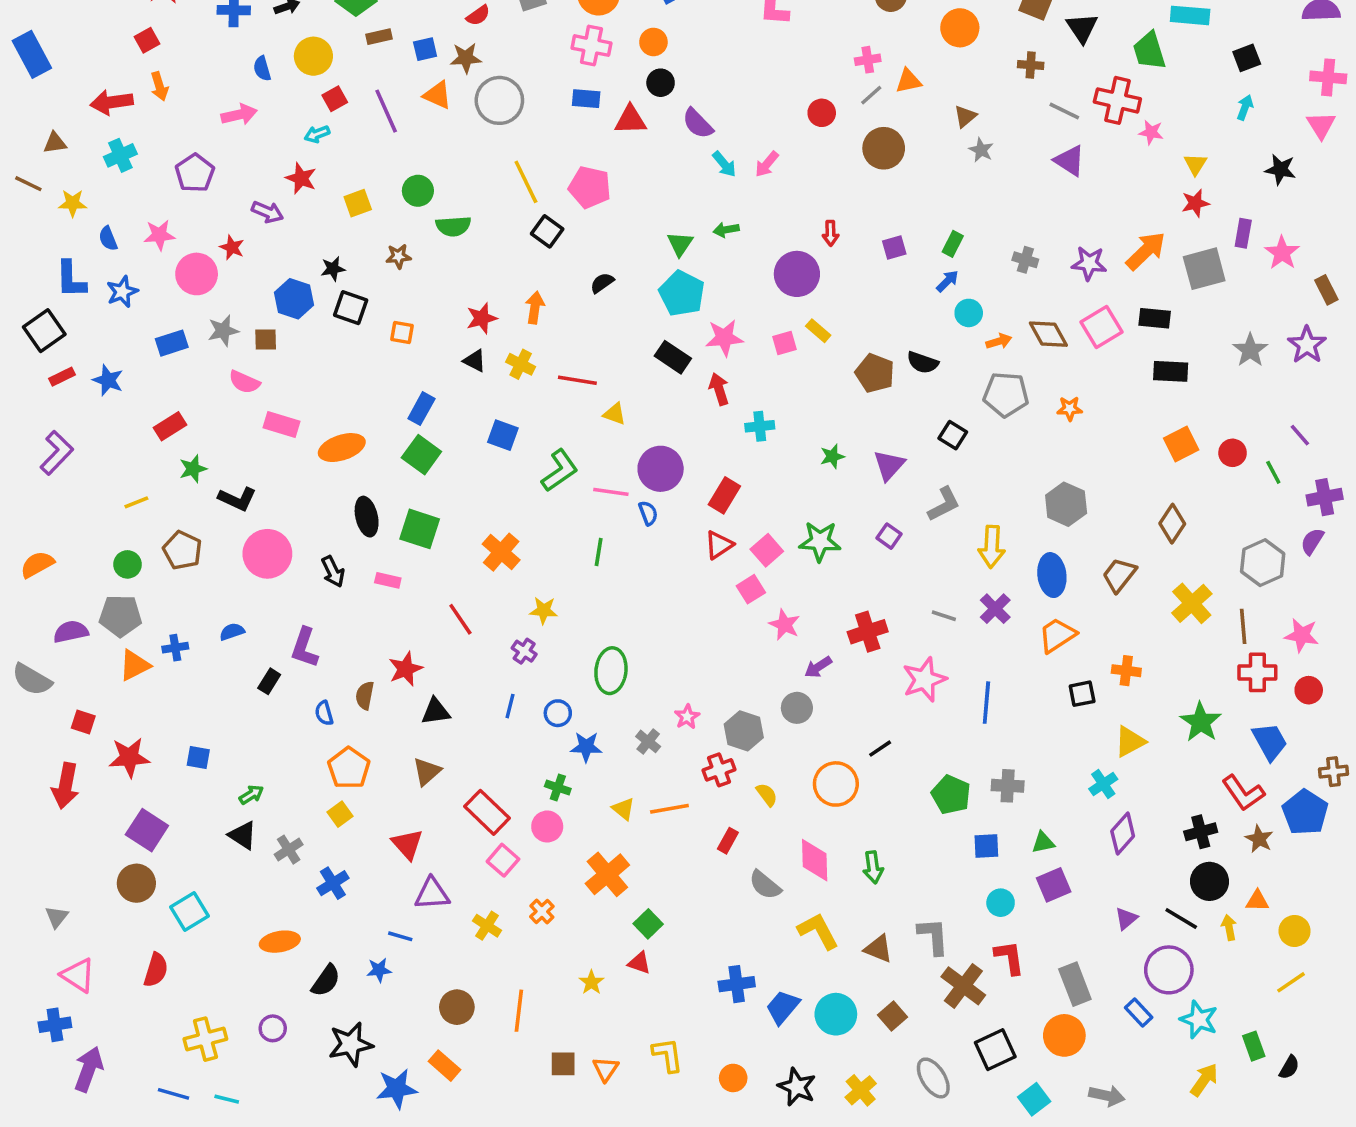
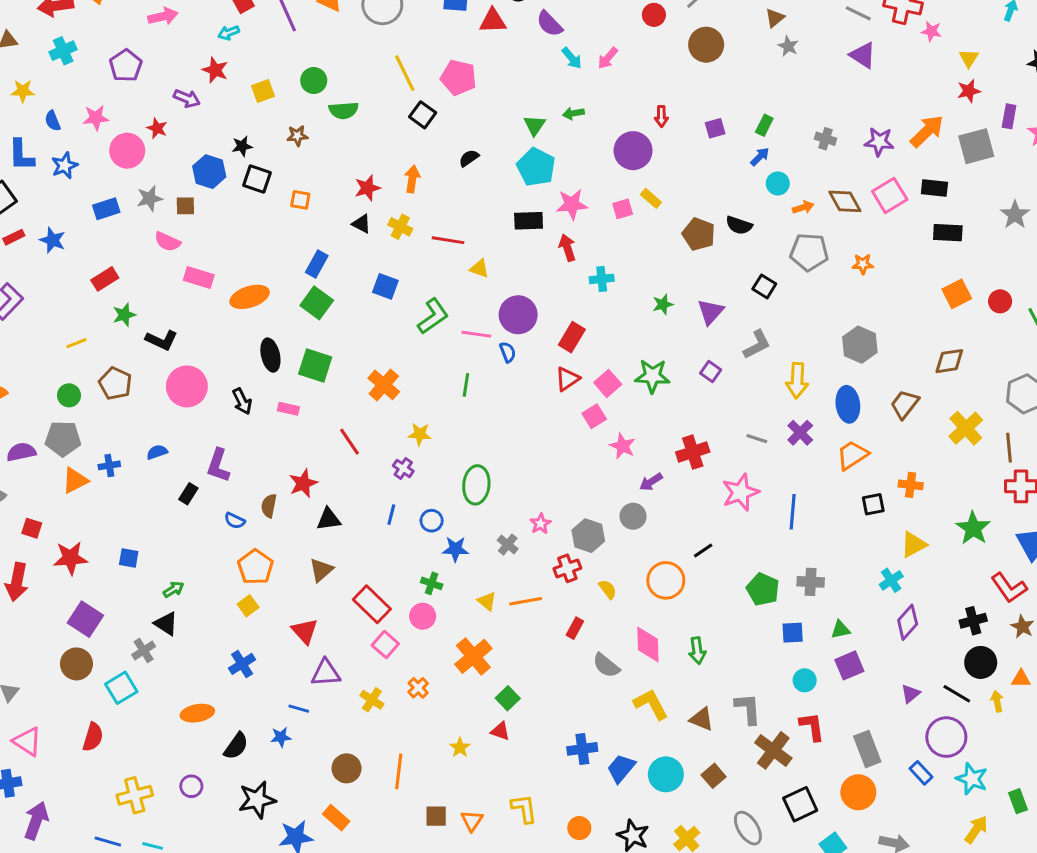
black rectangle: (673, 357) -> (529, 221), turned -36
brown diamond: (1172, 524) -> (949, 361), turned 48
blue semicircle: (324, 713) -> (235, 521), turned -48
gray cross: (289, 850) -> (144, 650), moved

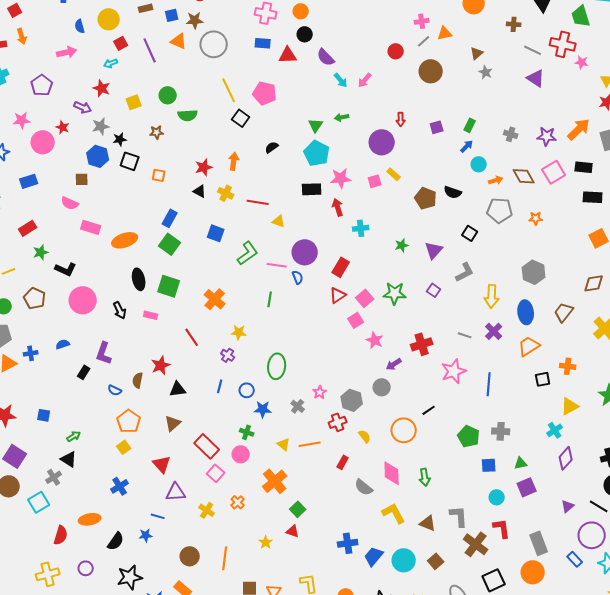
gray star: (150, 198) -> (101, 126), moved
red semicircle: (93, 737) -> (61, 535), moved

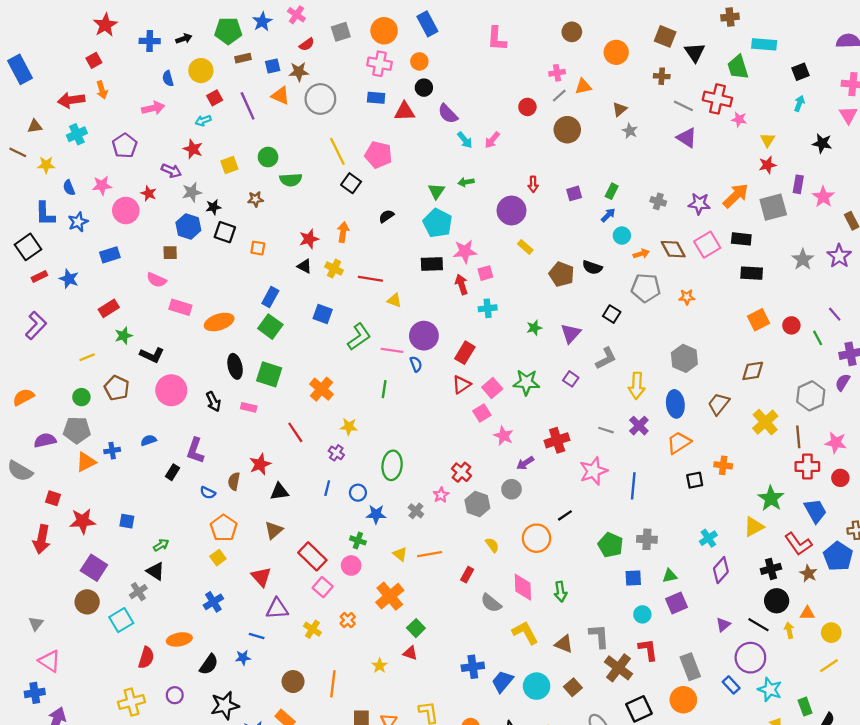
pink square: (375, 181) -> (485, 273), moved
yellow triangle: (570, 406) -> (754, 527), moved
red cross: (338, 422) -> (461, 472), moved, turned -30

